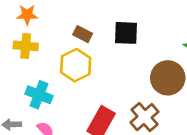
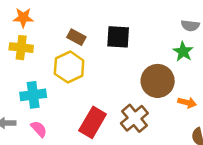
cyan cross: (39, 95) -> (33, 95), turned -30

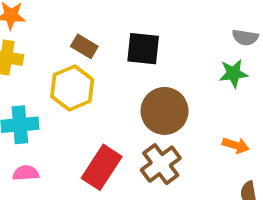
green star: (183, 52) -> (233, 73), turned 30
brown circle: (158, 81) -> (164, 111), moved
pink semicircle: (39, 129) -> (26, 173), turned -54

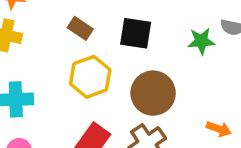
green star: (233, 73) -> (201, 41), moved
yellow hexagon: (72, 88) -> (90, 77), moved

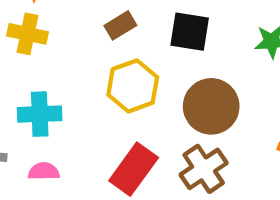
brown rectangle: (80, 28) -> (120, 25), turned -65

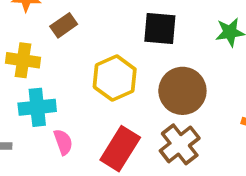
brown rectangle: (120, 25) -> (64, 25), moved
yellow cross: (28, 34) -> (23, 60), moved
pink semicircle: (44, 171) -> (63, 142), moved, turned 75

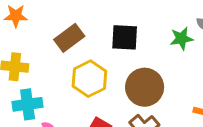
brown rectangle: (64, 25) -> (69, 38), moved, size x1.4

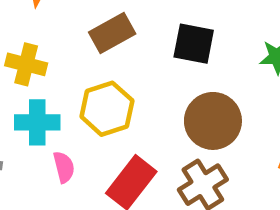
yellow hexagon: (89, 79) -> (107, 109), moved

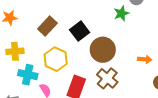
black square: (194, 44) -> (80, 31), moved, turned -30
cyan cross: (37, 122) -> (28, 75), turned 30

